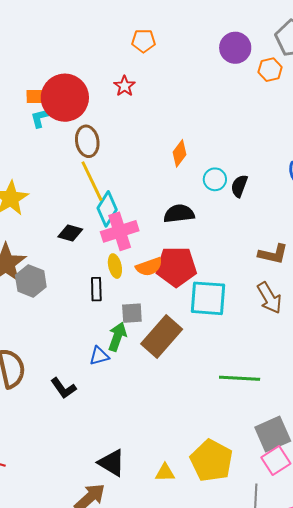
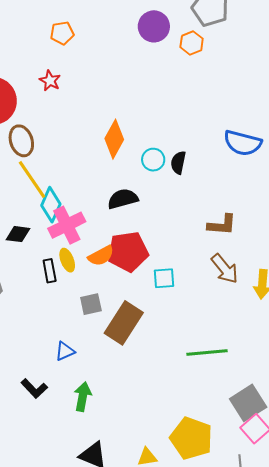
orange diamond: (179, 153) -> (114, 139), size x1.4
black rectangle: (96, 289) -> (50, 271), moved
cyan square: (208, 298) -> (164, 278), size x0.6
green arrow: (117, 337) -> (83, 397), moved

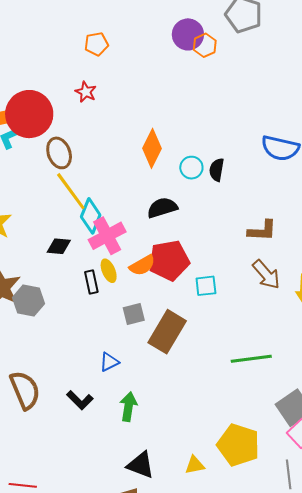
orange hexagon: (192, 43) -> (205, 45), moved

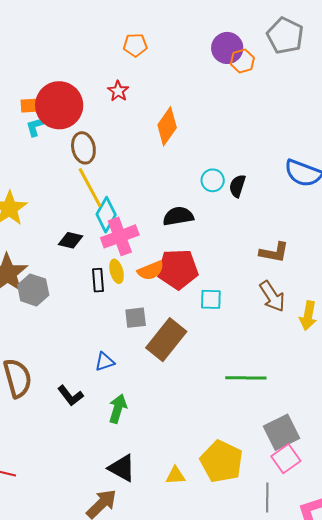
orange diamond: (152, 148) -> (167, 126), moved

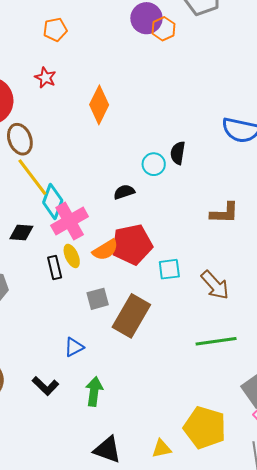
cyan circle: (213, 180) -> (154, 164), moved
black semicircle: (178, 216) -> (124, 192), size x0.7
brown arrow: (272, 296) -> (215, 285), moved

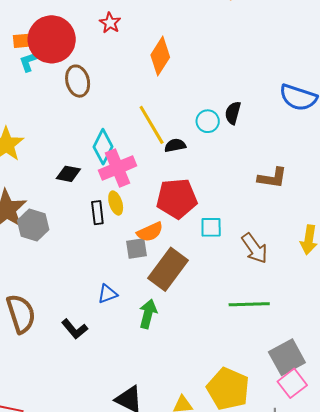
yellow line: (32, 177) -> (152, 125), moved
orange semicircle: (105, 250) -> (150, 232), moved
green arrow: (94, 391) -> (148, 314), moved

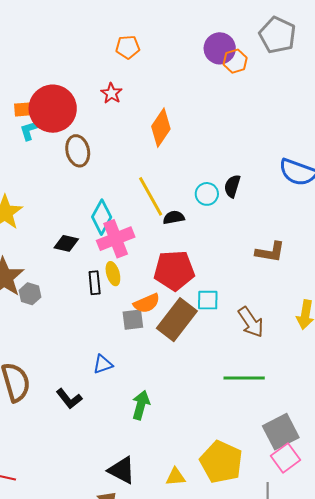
gray hexagon: (33, 225) -> (30, 294), size x0.7
brown rectangle: (168, 269) -> (177, 320), moved
green arrow: (148, 314) -> (141, 405), moved

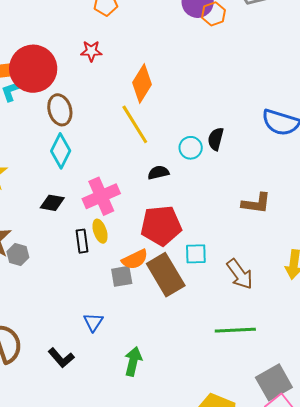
red star: (111, 93) -> (91, 51), turned -30
yellow line: (151, 196) -> (135, 124), moved
cyan diamond: (102, 217) -> (61, 151), moved
brown rectangle: (177, 320) -> (166, 275), turned -66
blue triangle: (103, 364) -> (93, 322), turned -35

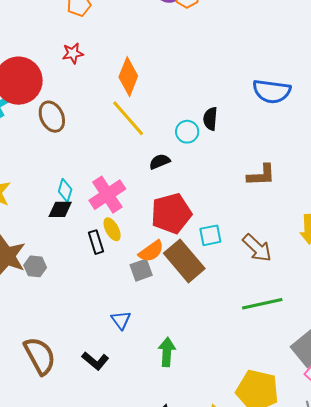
cyan diamond: (61, 151) -> (65, 190), moved, size x0.7

